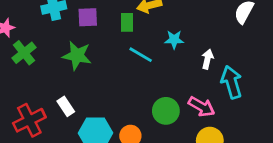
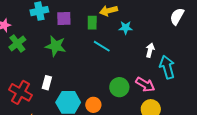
cyan star: (174, 40) -> (126, 28), moved
white rectangle: (66, 106) -> (47, 83), turned 48
red cross: (29, 120) -> (20, 92), turned -35

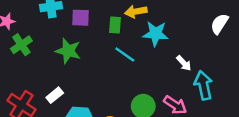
cyan star: (126, 28) -> (156, 34), size x1.5
white arrow: (150, 50) -> (184, 63), turned 120
white rectangle: (47, 83) -> (55, 95), turned 32

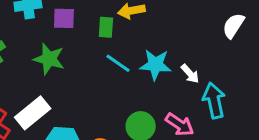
cyan star: (156, 34) -> (155, 65), moved
white rectangle: (55, 95) -> (33, 113), size x1.6

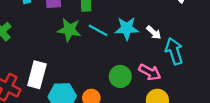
green star: (49, 59) -> (69, 30), moved
white rectangle: (33, 113) -> (37, 75), turned -30

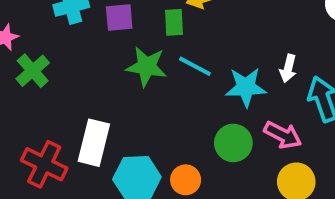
cyan star: (127, 28) -> (246, 87), moved
white arrow: (154, 33) -> (288, 68), turned 63

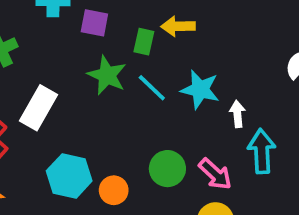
white arrow: (288, 68) -> (237, 114), turned 145
cyan star: (246, 87) -> (200, 89), moved
white rectangle: (94, 143) -> (38, 108), moved

